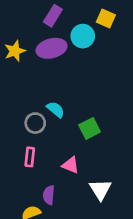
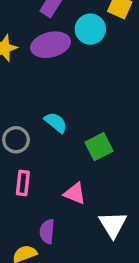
gray circle: (35, 123) -> (16, 140), moved

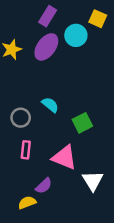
purple ellipse: (51, 45) -> (46, 47), turned -40
pink triangle: (75, 193) -> (64, 158), size x1.5
purple semicircle: (47, 231) -> (44, 186), turned -138

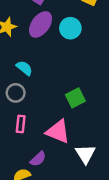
cyan circle: (76, 35) -> (70, 28), moved
cyan semicircle: (50, 105) -> (24, 68), moved

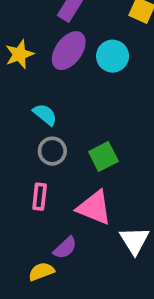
gray circle: (16, 93) -> (52, 151), moved
green square: (75, 98) -> (103, 156), moved

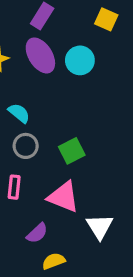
purple ellipse: (69, 51) -> (40, 55), turned -68
yellow semicircle: (41, 272) -> (54, 261), moved

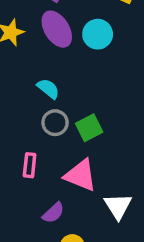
cyan semicircle: (19, 113) -> (48, 89), moved
gray circle: (26, 146) -> (55, 123), moved

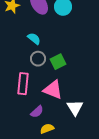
pink rectangle: (30, 165) -> (23, 84), size x1.5

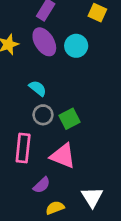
white triangle: (75, 108) -> (92, 197), moved

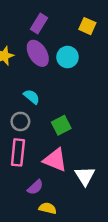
gray circle: (43, 115) -> (20, 121), moved
white triangle: (92, 197) -> (85, 176), moved
yellow semicircle: (55, 208) -> (48, 208), turned 35

